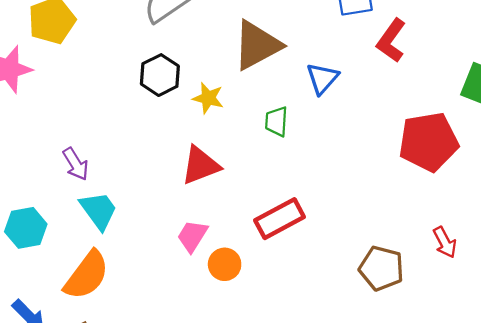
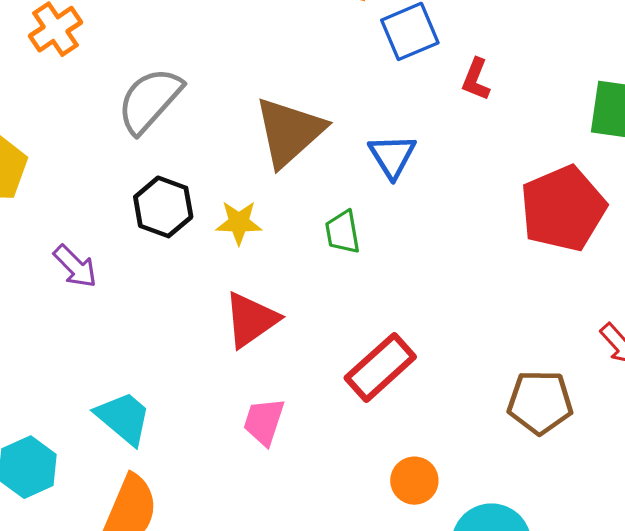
red L-shape: (391, 41) -> (476, 79), size x0.7
purple arrow: (76, 164) -> (75, 266), moved
orange circle: (225, 264) -> (414, 481), moved

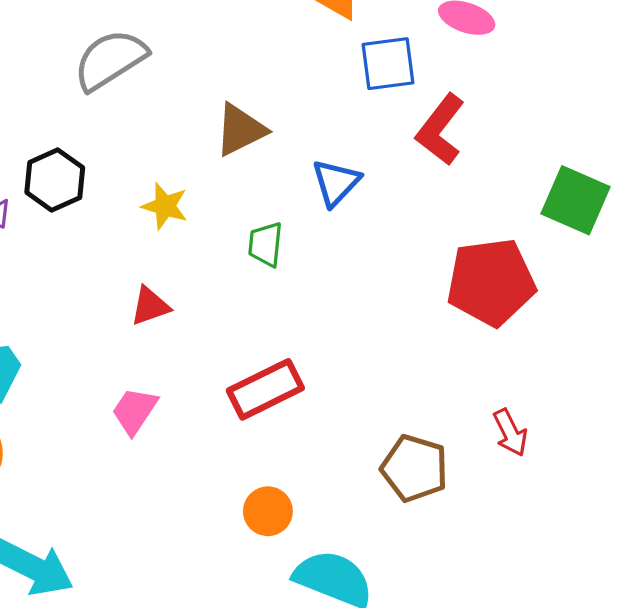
red L-shape: (476, 79) -> (440, 130), size x1.6
brown triangle: (289, 132) -> (240, 130), size x0.7
black hexagon: (163, 207) -> (55, 180), moved
red triangle: (251, 320) -> (150, 306), size x0.7

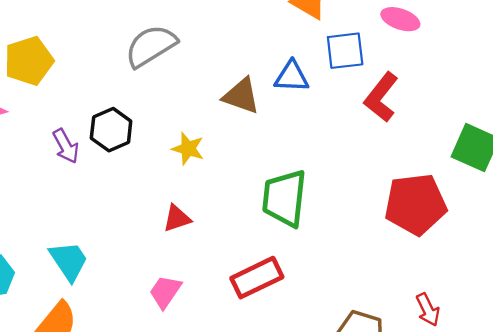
brown triangle: (240, 130) -> (241, 96), turned 45
blue triangle: (336, 183) -> (292, 77), moved, turned 48
green trapezoid: (265, 244) -> (284, 198), moved, size x1.8

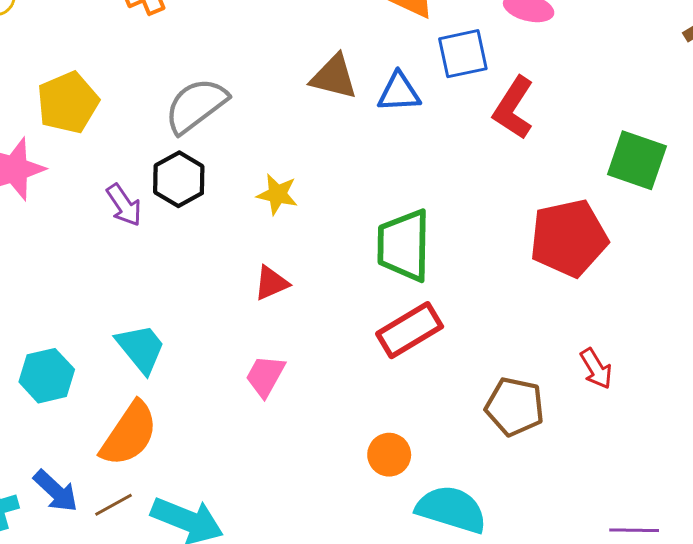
gray semicircle: (151, 46) -> (196, 106), moved
brown triangle: (241, 96) -> (334, 77), moved
red rectangle: (257, 278) -> (410, 330), moved

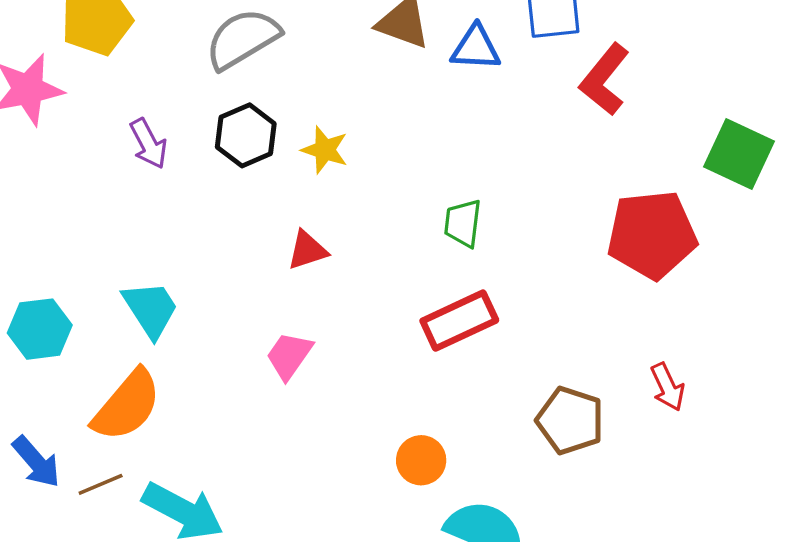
black hexagon: (179, 179) -> (246, 135), moved
green trapezoid: (404, 245) -> (463, 223), size x0.6

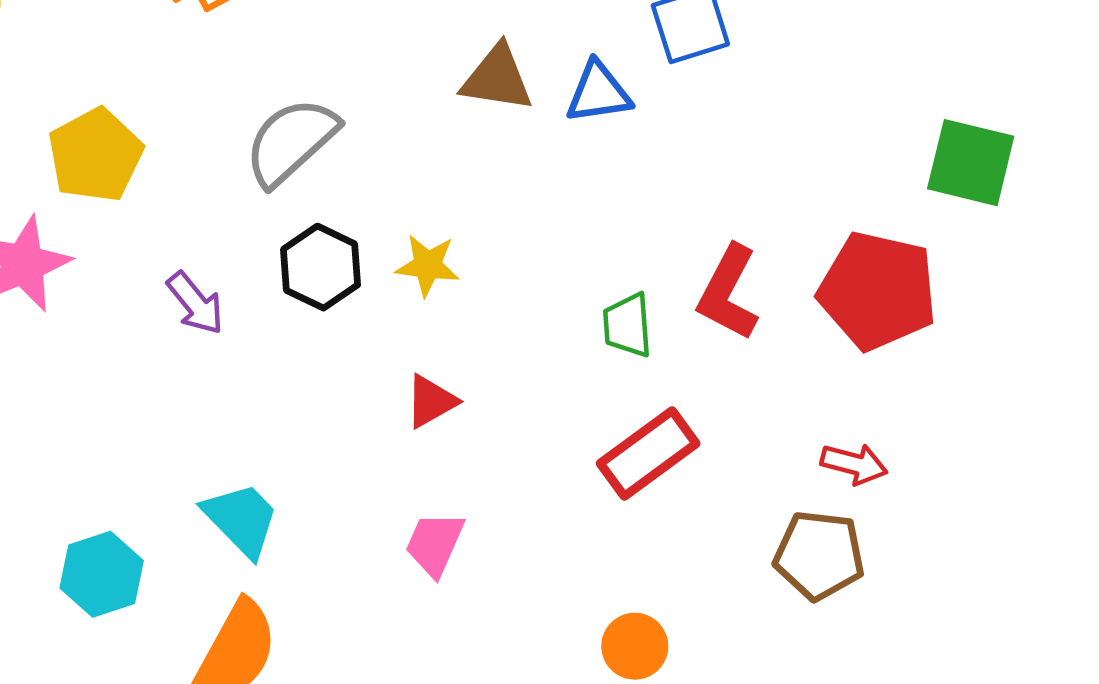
red L-shape: (605, 80) -> (728, 293), moved
red pentagon: (652, 235) -> (878, 291), turned 30
red arrow: (668, 387) -> (854, 464), moved, turned -39

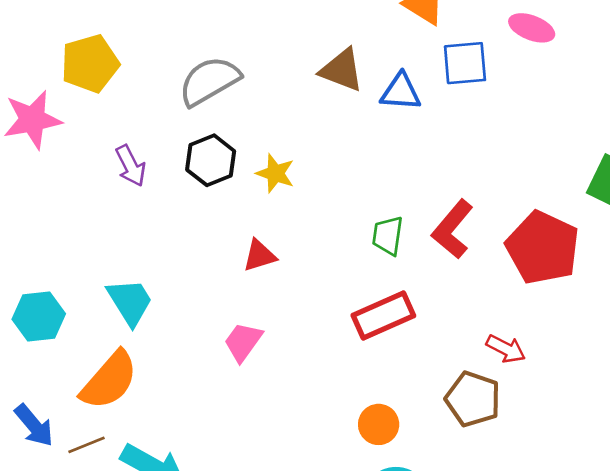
orange circle: (635, 646) -> (379, 424), moved

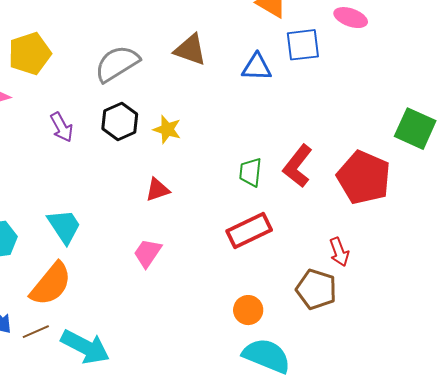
brown triangle: (342, 70) -> (190, 50), moved
red arrow: (506, 349) -> (339, 252), turned 44

